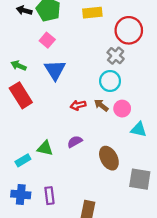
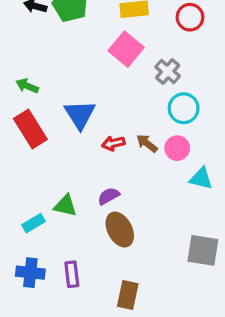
red circle: (129, 30) -> (190, 17), moved, size x0.7
pink square: (47, 40) -> (126, 49), moved, size x1.5
blue triangle: (55, 70) -> (80, 115), moved
cyan circle: (110, 81) -> (184, 108), moved
brown ellipse: (109, 158) -> (120, 230), moved

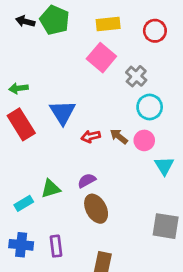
green arrow: (27, 86) -> (18, 88), turned -30
cyan triangle: (201, 178) -> (164, 166), turned 45
green triangle: (65, 206) -> (51, 189), turned -30

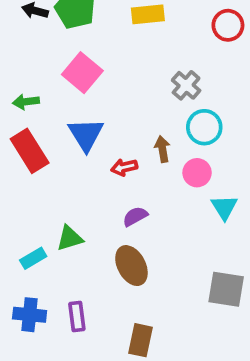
red circle: (155, 31) -> (228, 25), moved
pink square: (101, 58) -> (82, 73), moved
brown arrow: (119, 136) -> (162, 149), moved, turned 42
purple semicircle: (87, 181) -> (135, 216), moved

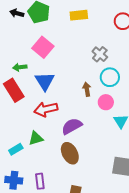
green arrow: (26, 102) -> (20, 67), moved
red arrow: (124, 167) -> (46, 109), moved, size x1.6
purple semicircle: (135, 216) -> (72, 126), size x1.5

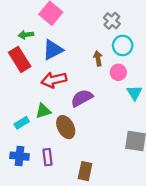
blue triangle: (45, 81) -> (53, 50), turned 35
brown ellipse: (70, 153) -> (66, 127), moved

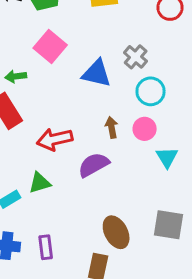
blue triangle: (53, 50) -> (97, 73), moved, turned 40
brown arrow: (98, 58) -> (112, 127), moved
brown ellipse: (66, 127) -> (116, 232), moved

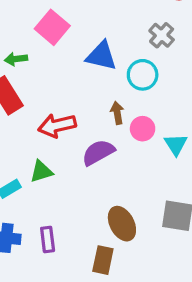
gray cross: (136, 57) -> (162, 35), moved
cyan circle: (151, 91) -> (143, 75), moved
pink circle: (145, 129) -> (143, 129), moved

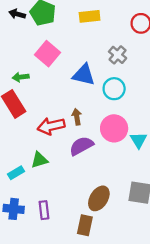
gray cross: (162, 35) -> (118, 55), moved
brown arrow: (117, 113) -> (77, 117), moved
pink circle: (143, 129) -> (114, 128), size x1.5
brown ellipse: (122, 224) -> (99, 198), turned 60

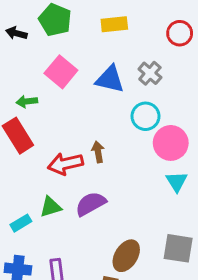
black arrow: (17, 14) -> (16, 33), moved
blue triangle: (84, 75) -> (110, 79), moved
pink circle: (114, 128) -> (171, 143), moved
purple semicircle: (81, 146) -> (91, 204), moved

